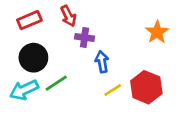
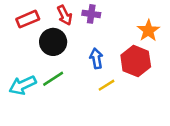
purple cross: (85, 38) -> (91, 14), moved
black circle: (33, 58) -> (53, 42), moved
red hexagon: (146, 87) -> (136, 61), moved

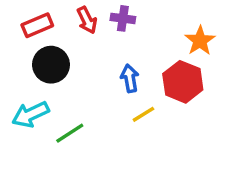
black circle: (53, 42) -> (51, 65), moved
green line: (53, 79) -> (70, 133), moved

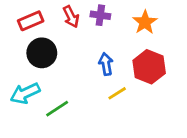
orange star: (200, 41) -> (145, 22), moved

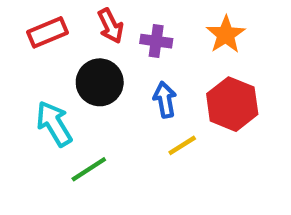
purple cross: (100, 15) -> (156, 41), moved
black circle: (42, 53) -> (100, 82), moved
cyan arrow: (25, 93) -> (54, 124), moved, turned 84

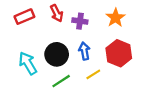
black circle: (100, 82) -> (57, 54), moved
green line: (89, 169) -> (61, 81), moved

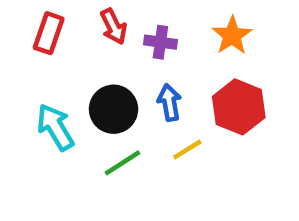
red rectangle: (24, 17) -> (49, 33), turned -48

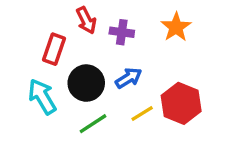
red rectangle: (49, 33) -> (54, 49), moved
blue arrow: (169, 102) -> (129, 78), turned 68
red hexagon: (239, 107) -> (181, 103), moved

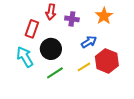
red arrow: (86, 20) -> (51, 12), turned 35
blue arrow: (129, 78) -> (89, 42), moved

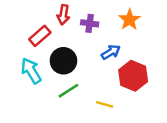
red rectangle: (32, 29) -> (40, 36), turned 30
yellow line: (84, 67) -> (105, 104), moved, turned 48

